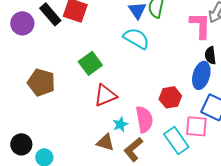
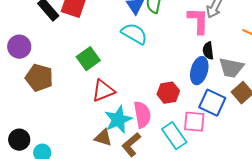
purple circle: (22, 23) -> (19, 47), moved
cyan star: (120, 124) -> (118, 120), size x1.8

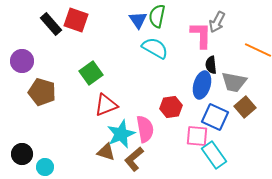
cyan semicircle: (134, 34) -> (155, 48), moved
cyan rectangle: (174, 136) -> (214, 155), moved

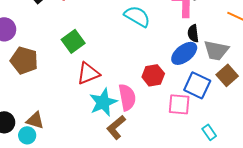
blue ellipse: (202, 85) -> (184, 53), turned 36
brown triangle: (106, 152) -> (35, 120), moved
cyan rectangle: (214, 155) -> (209, 132), moved, size x0.6

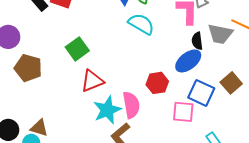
gray trapezoid: (216, 50) -> (220, 34), moved

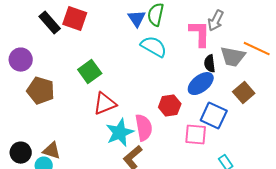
brown square: (231, 83) -> (244, 93), moved

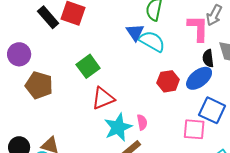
blue triangle: (137, 19) -> (135, 32), moved
red hexagon: (170, 106) -> (168, 81), moved
pink semicircle: (144, 128) -> (142, 122), size x0.6

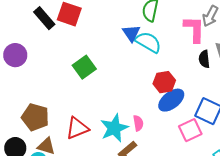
blue ellipse: (199, 78) -> (171, 100), moved
brown pentagon: (39, 85) -> (35, 117), moved
red triangle: (103, 98) -> (77, 128), moved
pink square: (194, 129) -> (190, 130), turned -30

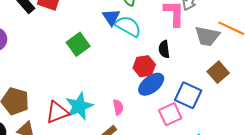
black semicircle: (204, 59) -> (164, 49), moved
green square: (84, 67) -> (78, 44), moved
cyan star: (114, 128) -> (79, 106), moved

